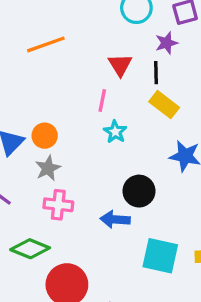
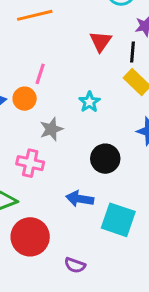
pink line: (102, 101) -> (40, 74), moved
gray star: (48, 168) -> (51, 129), moved
blue arrow: (115, 219) -> (80, 199), moved

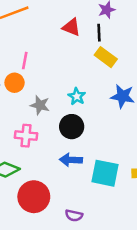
red triangle: (101, 41) -> (71, 27), turned -36
cyan star: (89, 102) -> (77, 96), moved
gray star: (51, 129) -> (40, 105), turned -30
black circle: (105, 159) -> (72, 127), moved

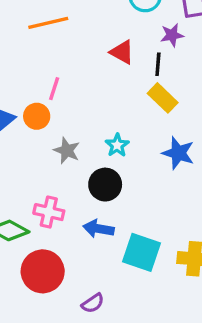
pink cross: (26, 136) -> (49, 212), moved
purple semicircle: (74, 215) -> (93, 303), turned -54

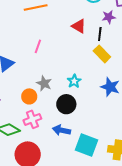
orange circle: (37, 116) -> (29, 96), moved
pink cross: (49, 212) -> (32, 119), turned -36

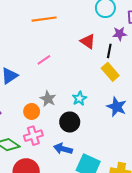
pink line: (38, 46) -> (44, 60), turned 32

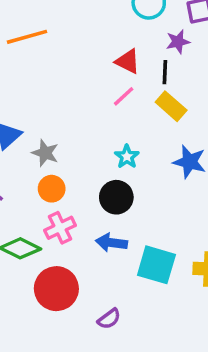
orange line: (44, 19) -> (27, 37), moved
pink line: (44, 60) -> (124, 96), moved
gray star: (48, 99) -> (45, 153), moved

